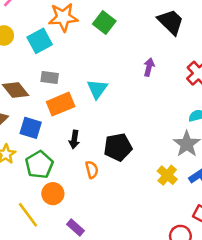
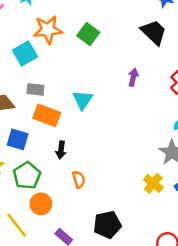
orange rectangle: (61, 104) -> (47, 115), turned 44
black pentagon: (118, 147) -> (107, 225), moved

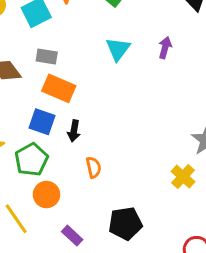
cyan triangle: (83, 100) -> (118, 49), moved
blue square: (18, 139) -> (42, 122), moved

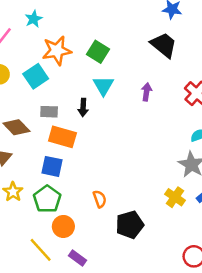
cyan triangle: (118, 49) -> (103, 86), moved
black arrow: (74, 131) -> (83, 107), moved
black pentagon: (125, 223) -> (130, 225), moved
purple rectangle: (72, 236) -> (78, 258), moved

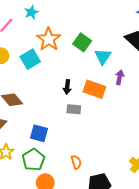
orange star: (57, 51) -> (49, 39), turned -30
cyan triangle: (103, 86) -> (103, 57), moved
gray rectangle: (49, 112) -> (74, 109), moved
orange rectangle: (62, 137) -> (94, 89), moved

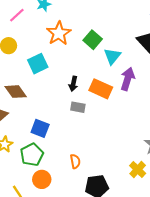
cyan square: (30, 59) -> (38, 64), moved
purple arrow: (120, 77) -> (128, 79), size x1.5

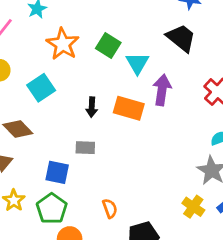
gray rectangle: (78, 107) -> (85, 148), moved

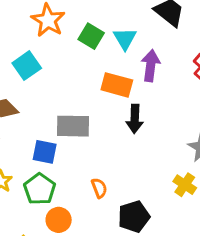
green square: (108, 45) -> (91, 36), moved
black arrow: (92, 107) -> (135, 119), moved, size x1.4
gray rectangle: (85, 148) -> (73, 126), size x1.6

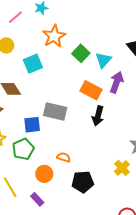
blue square: (45, 152) -> (32, 125), turned -30
orange semicircle: (99, 188) -> (64, 157), turned -64
orange circle: (59, 220) -> (44, 174), moved

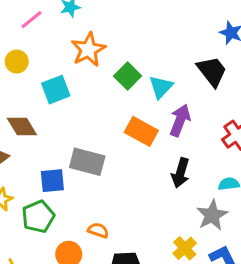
black arrow: (98, 116) -> (180, 173), moved

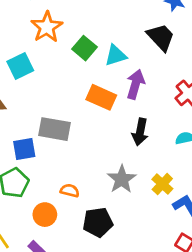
cyan triangle: (161, 87) -> (116, 55), turned 35
gray star: (212, 215) -> (122, 179), moved
yellow cross: (185, 248) -> (162, 184), moved

